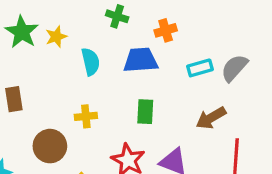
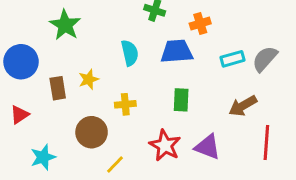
yellow star: (56, 37) -> (89, 79), moved

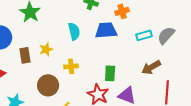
green rectangle: (181, 100) -> (110, 73), moved

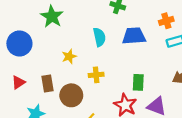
orange cross: (122, 11) -> (166, 21), moved
brown rectangle: (25, 55) -> (48, 83), moved

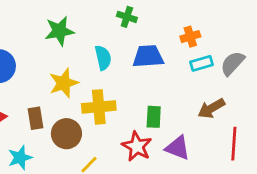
green star: (52, 17) -> (59, 31), moved, turned 30
yellow star: (69, 56) -> (64, 83), size x1.5
yellow cross: (96, 75) -> (99, 107), size x1.6

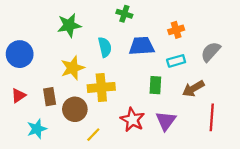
cyan rectangle: (202, 63) -> (176, 61), moved
green rectangle: (154, 117) -> (155, 85), moved
purple triangle: (178, 148) -> (166, 121), turned 45

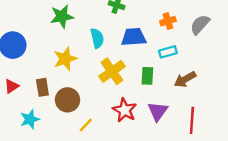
gray semicircle: (211, 52) -> (200, 25), moved
yellow cross: (101, 87) -> (112, 71), moved, turned -30
red line: (212, 117) -> (192, 120), moved

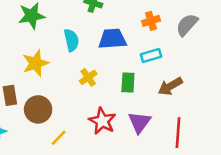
yellow cross: (112, 71) -> (88, 77), size x0.6

